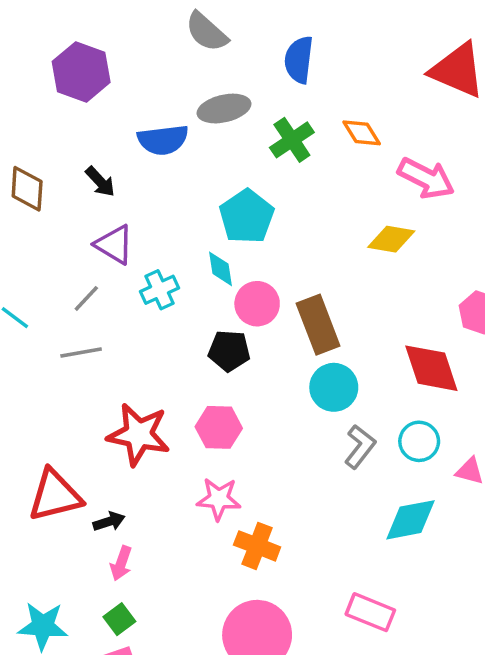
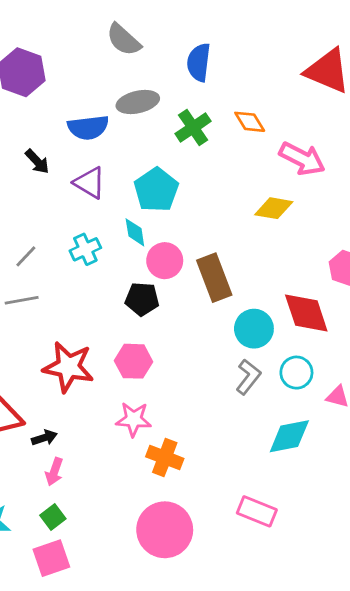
purple triangle: (114, 244) -> (90, 183), moved
cyan circle: (334, 387) -> (254, 329), moved

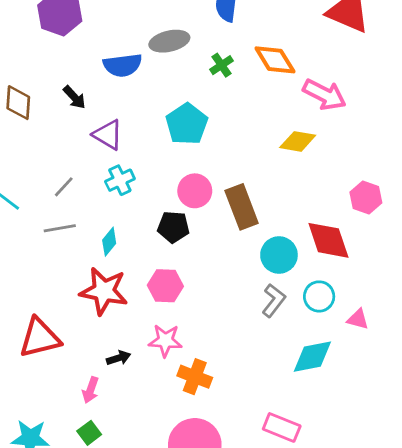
orange diamond: (250, 122) -> (275, 60), size x1.4
green cross: (193, 127) -> (221, 65), size x0.7
purple triangle: (90, 183) -> (108, 135), moved
cyan diamond: (135, 232) -> (109, 242), moved, turned 48
black arrow: (44, 438) -> (119, 358), moved

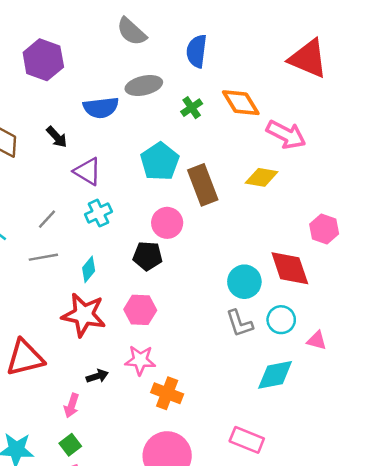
brown rectangle: (242, 207) -> (203, 185), moved
gray L-shape: (274, 300) -> (239, 323), turned 124

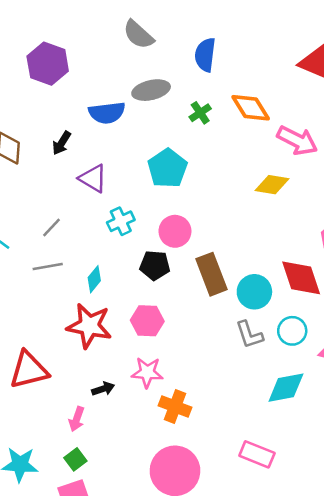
black arrow: (57, 137) -> (62, 143), turned 75
brown rectangle: (203, 185) -> (212, 274), moved
cyan cross: (98, 213) -> (121, 221), moved

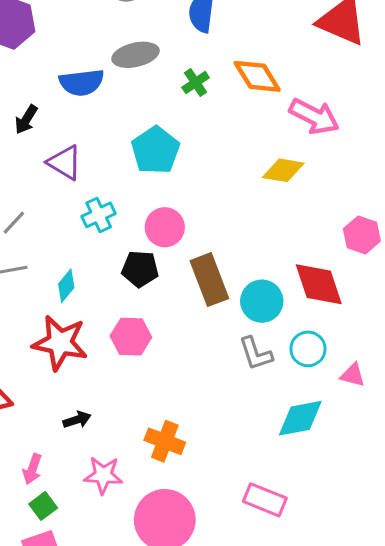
pink star: (147, 372) -> (103, 475), moved
pink arrow: (77, 419) -> (32, 469), moved

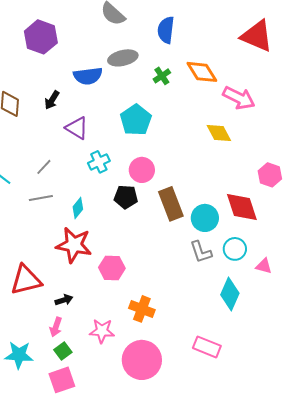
yellow diamond: (283, 170) -> (219, 133), turned 52
pink hexagon: (131, 337) -> (112, 268), moved
cyan diamond: (300, 418) -> (230, 294), turned -56
black arrow: (77, 420) -> (64, 300), moved

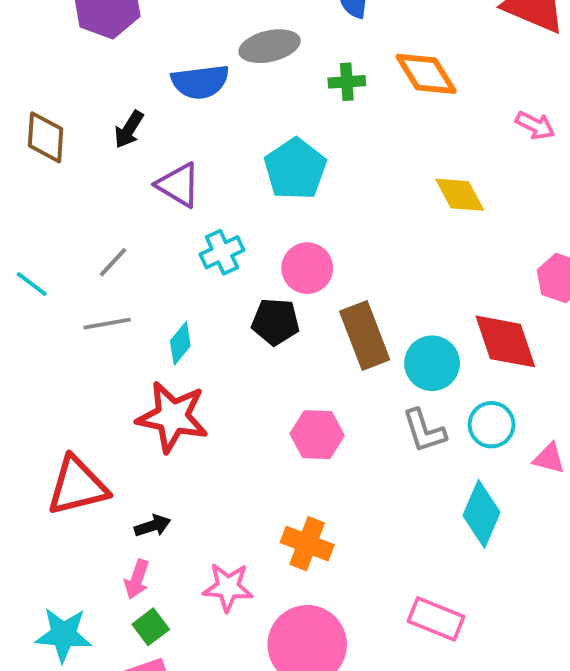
green cross: (162, 76) -> (347, 82), turned 30
pink arrow: (239, 98) -> (535, 125), moved, size x0.6
pink hexagon: (112, 268) -> (317, 435), moved

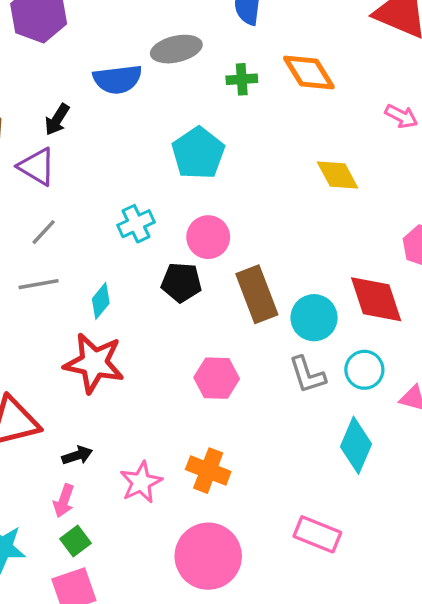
purple triangle: (178, 185) -> (37, 167), moved
pink star: (228, 587) -> (141, 482), moved, turned -30

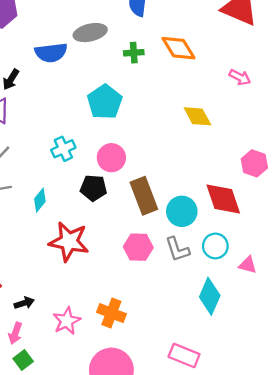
red star: (94, 363) -> (69, 242), moved
pink hexagon: (217, 378) -> (138, 247), moved

